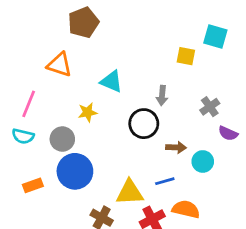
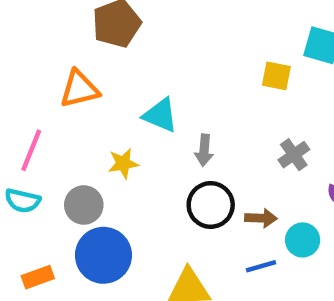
orange triangle: (60, 65) -> (79, 89), turned -32
gray arrow: (162, 95) -> (204, 150), moved
gray cross: (210, 107) -> (294, 155), moved
black circle: (144, 124) -> (211, 205), moved
blue line: (165, 181) -> (261, 266), moved

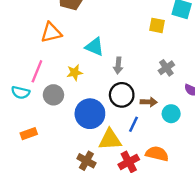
pink line: (31, 150) -> (37, 71), moved
blue circle: (103, 255) -> (90, 114), moved
blue line: (261, 266) -> (133, 124), moved, turned -49

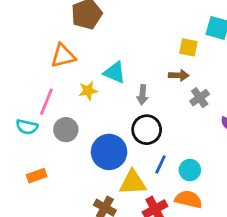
yellow star: (75, 73) -> (88, 91), moved
brown arrow: (149, 102) -> (179, 75), moved
cyan circle: (171, 114) -> (190, 170), moved

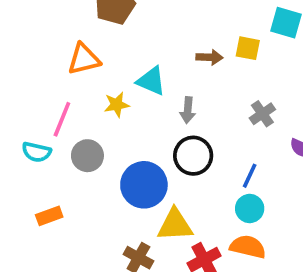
brown arrow: (179, 75) -> (210, 57), moved
blue line: (161, 164) -> (250, 176), moved

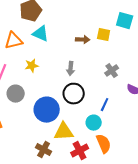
cyan triangle: (151, 81) -> (41, 34), moved
cyan circle: (250, 209) -> (94, 123), moved
orange semicircle: (248, 247) -> (104, 144), turned 54

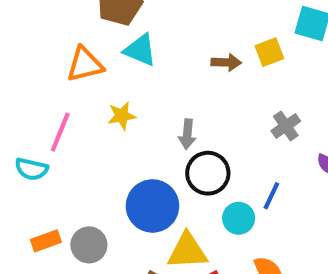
yellow square: (104, 35) -> (269, 52), turned -32
gray arrow: (71, 69) -> (187, 134), moved
gray circle: (16, 94) -> (89, 245), moved
cyan circle: (94, 123) -> (239, 218), moved

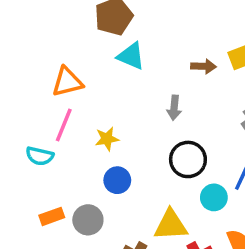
orange triangle: (85, 64) -> (67, 82), moved
yellow star: (122, 116) -> (107, 139), moved
gray arrow: (187, 134) -> (174, 108), moved
blue circle: (152, 206) -> (117, 180), moved, size x0.6

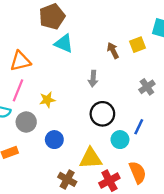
brown arrow: (204, 66) -> (113, 50), turned -119
blue circle: (117, 180) -> (54, 140), moved
gray circle: (88, 220) -> (26, 122), moved

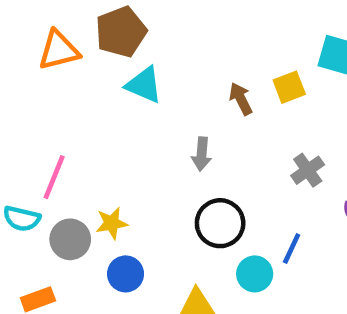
orange triangle: (20, 61) -> (59, 50), moved
yellow star: (47, 100) -> (112, 223), moved

